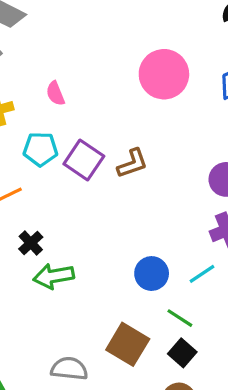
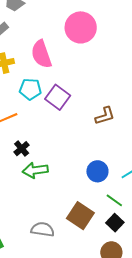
pink circle: (164, 74) -> (81, 27), moved
pink semicircle: (55, 93) -> (41, 54), size x1.8
brown L-shape: (132, 163) -> (105, 116), moved

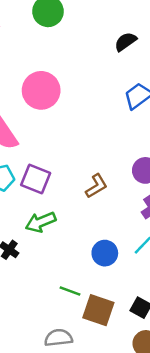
green arrow: (35, 170) -> (41, 222), moved
green line: (114, 200) -> (70, 291), moved

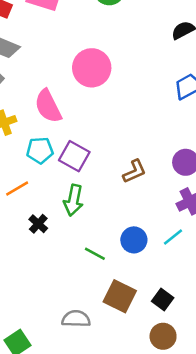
green arrow: (41, 222) -> (74, 200), turned -64
green line: (70, 291) -> (95, 254), moved

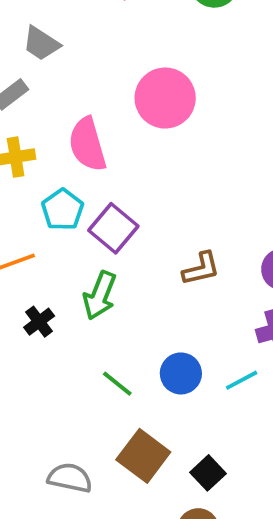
cyan pentagon: (40, 150) -> (62, 210), turned 30

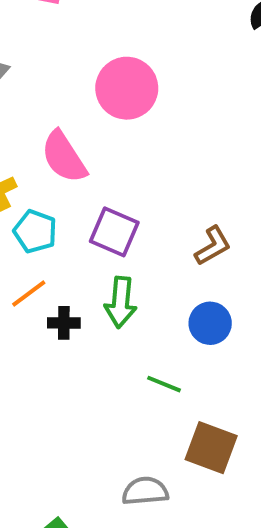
cyan pentagon: (62, 210) -> (35, 231), moved
black cross: (39, 322) -> (64, 323), moved, turned -36
blue circle: (181, 373) -> (210, 323), moved

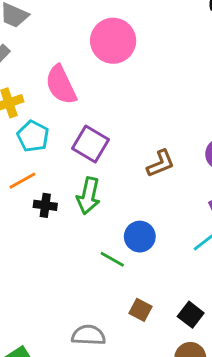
blue circle: (210, 323) -> (140, 237), moved
brown square: (211, 448) -> (140, 310), size x0.6

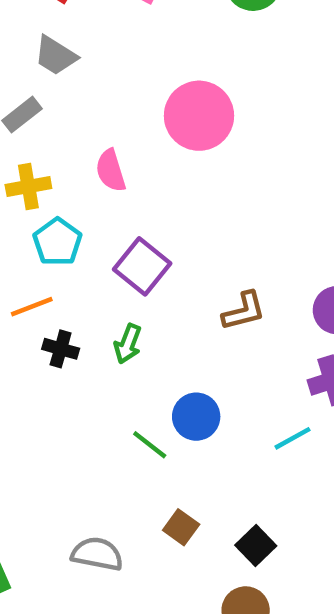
pink semicircle: (61, 85) -> (111, 171), size x0.7
green arrow: (88, 196) -> (128, 344), size x0.7

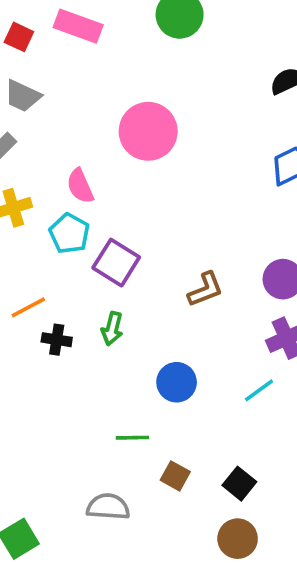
cyan pentagon: (57, 242) -> (69, 233), moved
green line: (150, 445) -> (132, 438), moved, turned -32

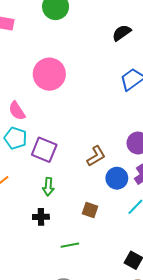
black cross: (57, 340) -> (41, 217), moved
blue circle: (177, 382) -> (117, 178), moved
brown square: (175, 476) -> (90, 210), moved

